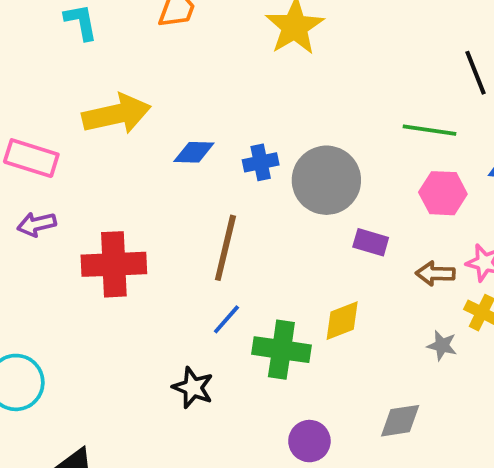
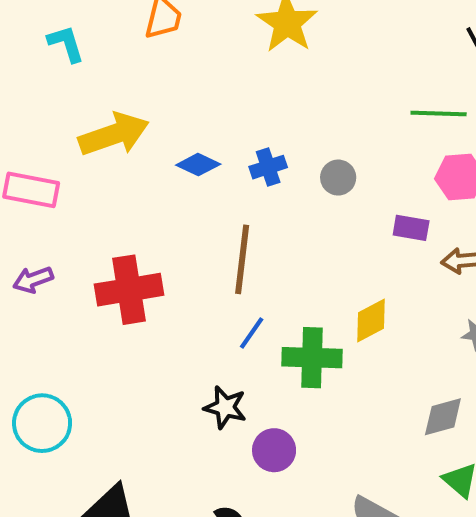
blue diamond: (194, 152) -> (198, 165), turned 30
gray circle: (326, 180) -> (338, 178), size x0.5
purple arrow: (37, 224) -> (33, 280), moved
purple rectangle: (371, 242) -> (411, 228), moved
purple circle: (309, 441) -> (274, 450), moved

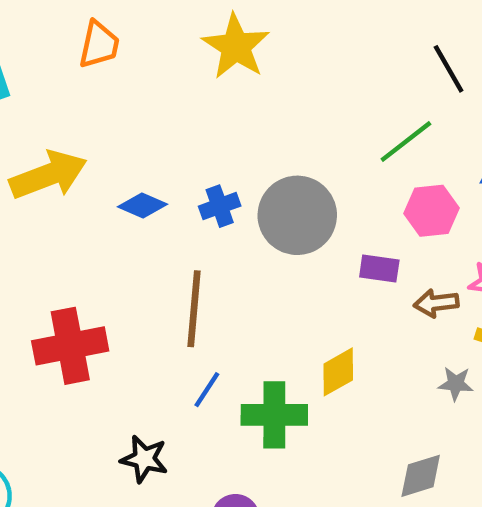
green line: (439, 114) -> (406, 141), turned -38
gray circle: (338, 178) -> (297, 215), size x2.0
black star: (225, 407) -> (144, 459), moved

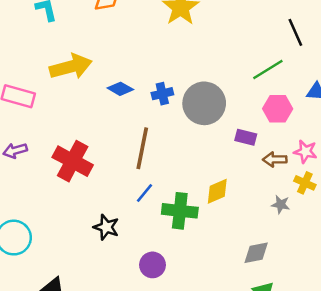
red cross: (70, 346) -> (73, 161), turned 33

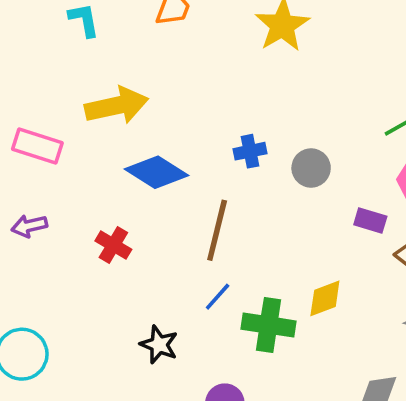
blue diamond: (120, 89) -> (157, 172), moved, size x1.6
gray circle: (204, 103) -> (311, 168), size x0.6
red cross: (73, 161) -> (113, 245), size x0.6

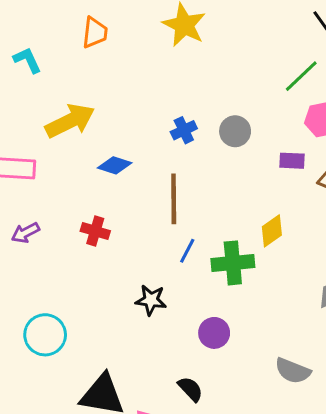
blue diamond: (157, 172) -> (115, 165), size x0.7

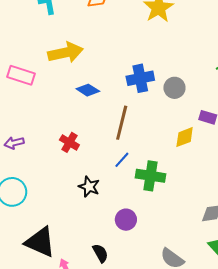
blue cross: (184, 130) -> (140, 78), size x1.5
red cross: (95, 231) -> (69, 142), moved
yellow diamond: (272, 231) -> (185, 137), moved
purple arrow: (25, 233) -> (14, 143), moved

